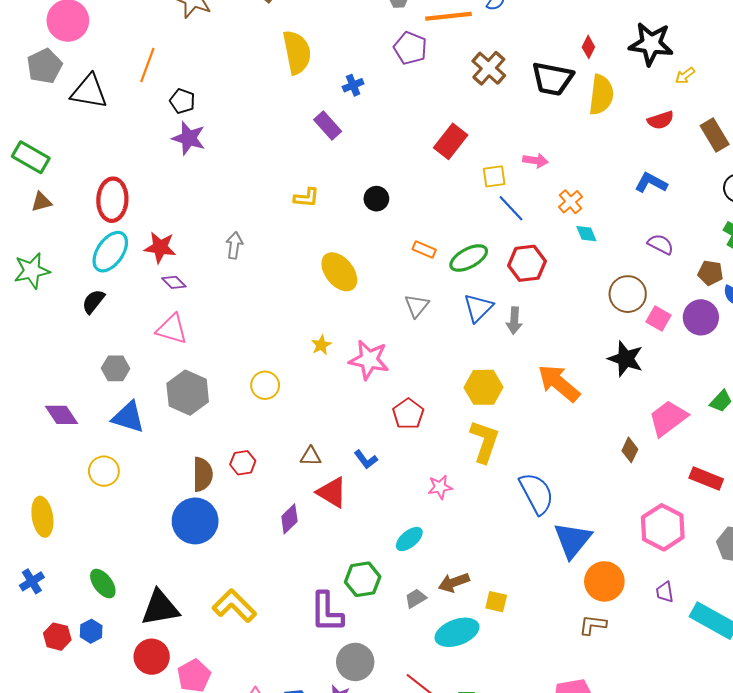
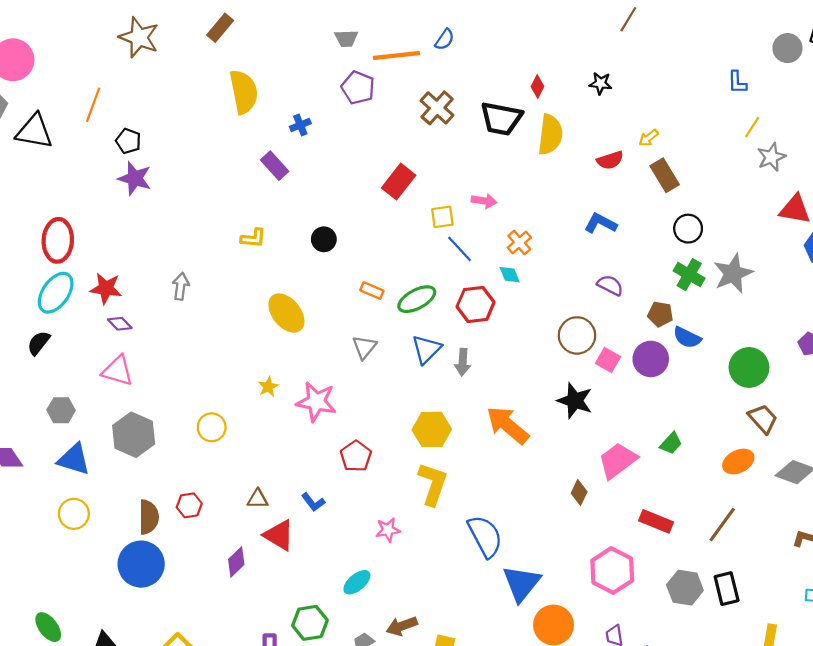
black star: (651, 44) -> (601, 83), size x0.5
yellow arrow: (685, 76) -> (649, 138), moved
cyan diamond: (586, 234) -> (510, 275), moved
yellow circle: (104, 471) -> (74, 514), moved

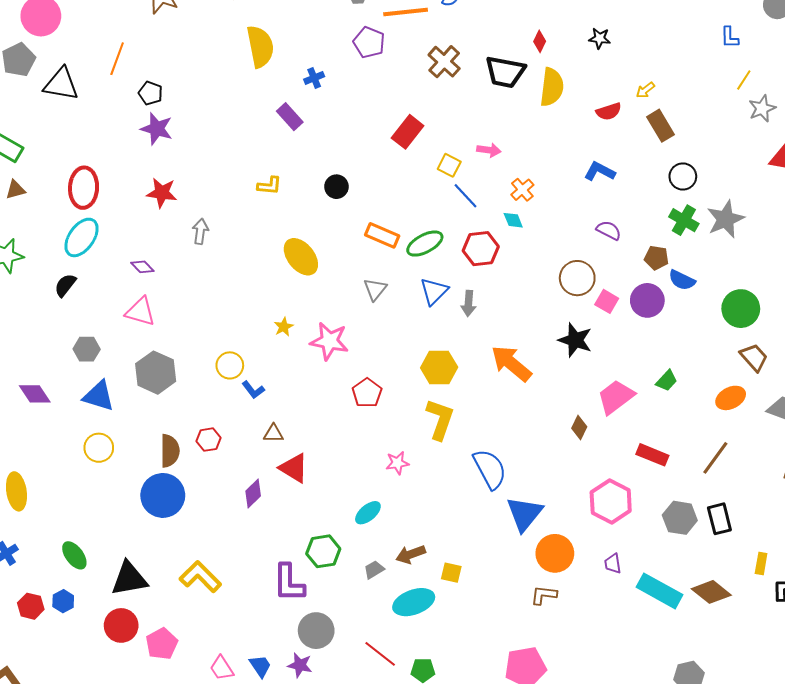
yellow square: (442, 217) -> (449, 165), turned 35
red star: (106, 288) -> (162, 193), moved
orange rectangle: (372, 291) -> (382, 235), size x1.5
blue L-shape: (313, 502) -> (253, 390), moved

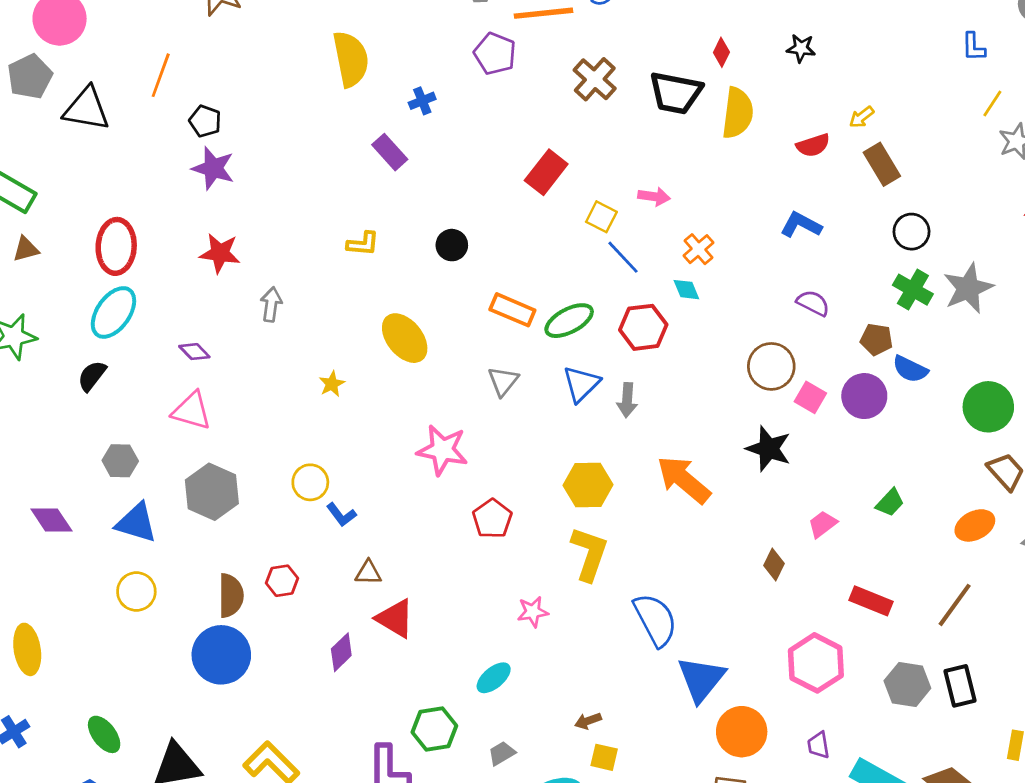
yellow star: (284, 327) -> (332, 384), moved
pink trapezoid: (616, 397) -> (823, 524), size x0.6
brown arrow: (411, 554) -> (588, 721), moved, size x0.7

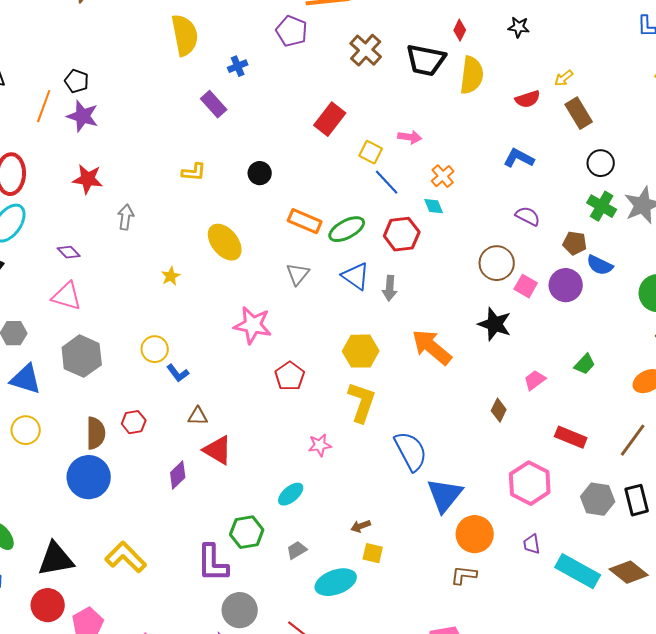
orange line: (161, 75) -> (44, 106), moved
blue triangle: (581, 384) -> (356, 276), turned -40

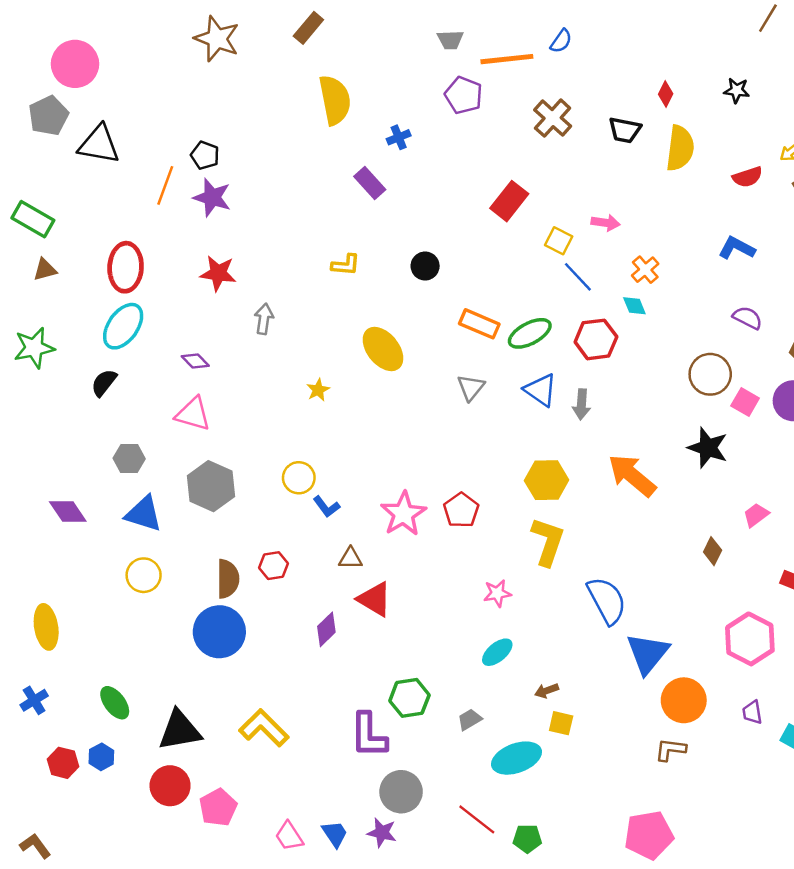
black trapezoid: (426, 60) -> (625, 130), size x0.7
pink star: (253, 325) -> (403, 514), moved, turned 30
cyan ellipse: (291, 494) -> (497, 652), moved

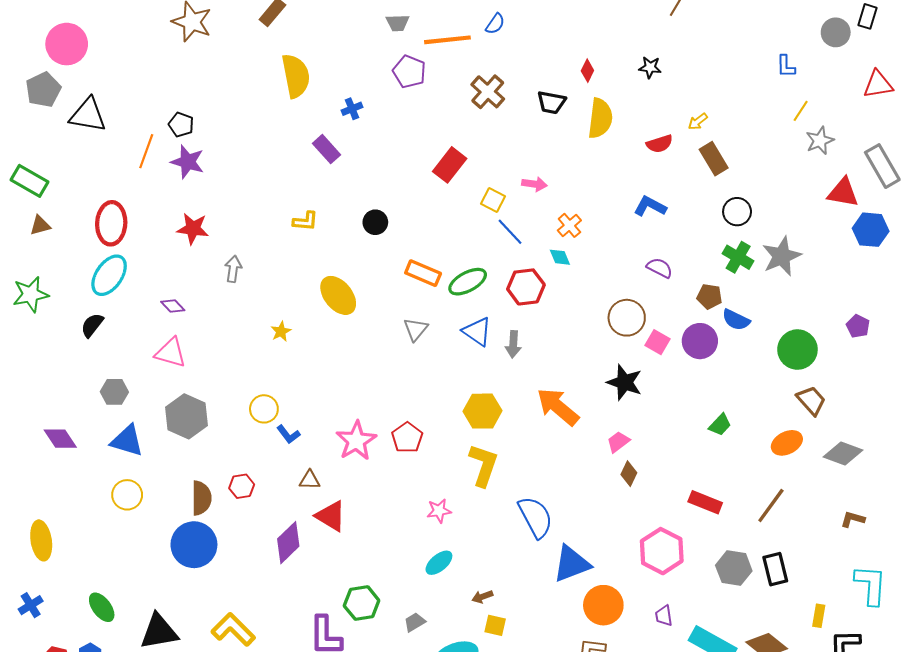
pink trapezoid: (756, 515) -> (618, 442), moved
purple diamond: (326, 629) -> (288, 543), size x1.4
blue triangle: (648, 653) -> (572, 564), turned 30

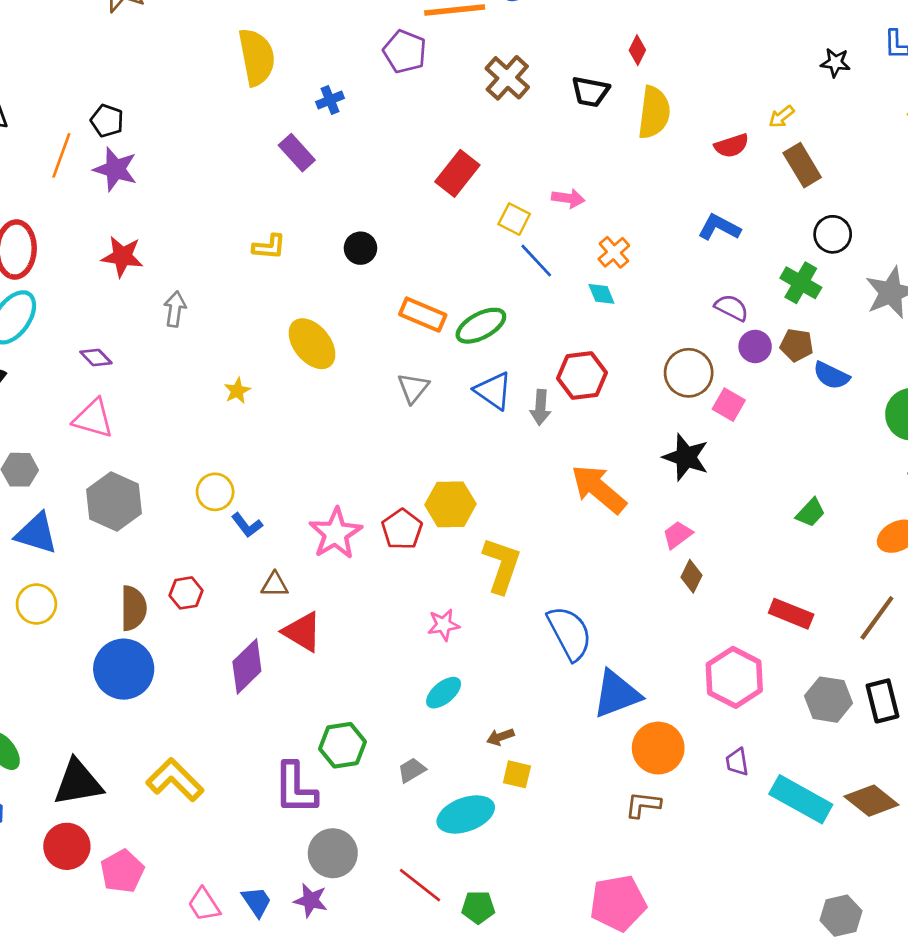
black star: (650, 67) -> (835, 63), moved
green cross: (738, 257) -> (801, 283), moved
red hexagon: (526, 287) -> (582, 376), moved
purple circle: (700, 341) -> (755, 346), moved, size x0.7
yellow hexagon: (482, 411) -> (450, 504), moved

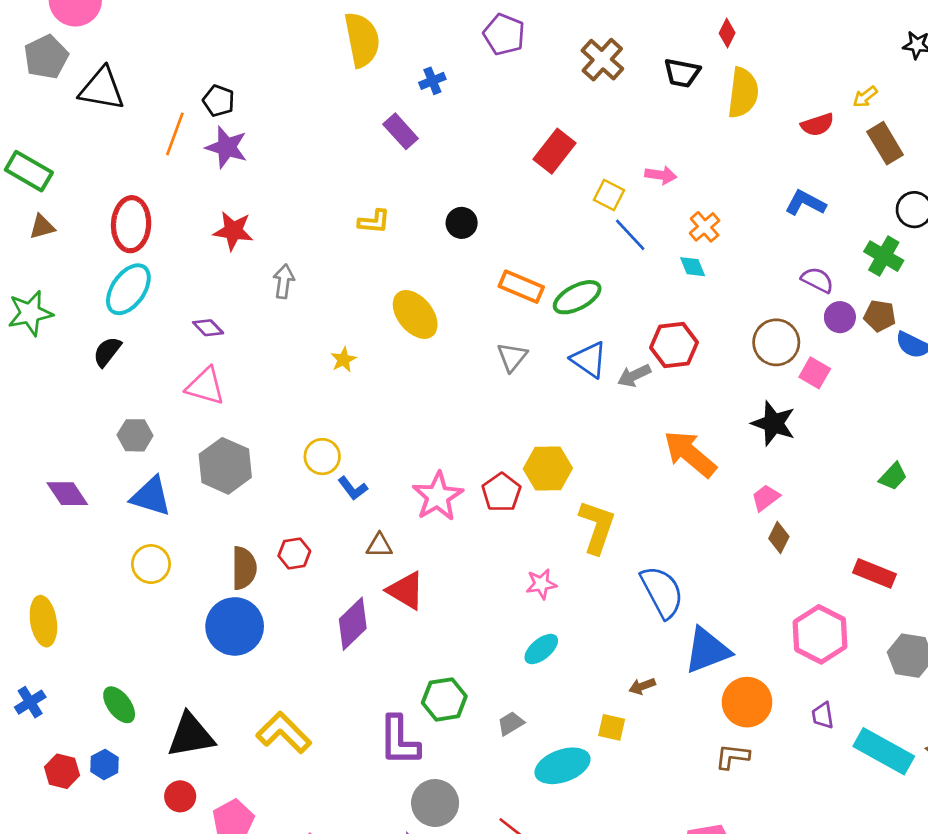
gray arrow: (540, 407) -> (634, 376), turned 60
brown arrow: (500, 737) -> (642, 686), moved
red circle: (67, 846) -> (180, 796), size x0.7

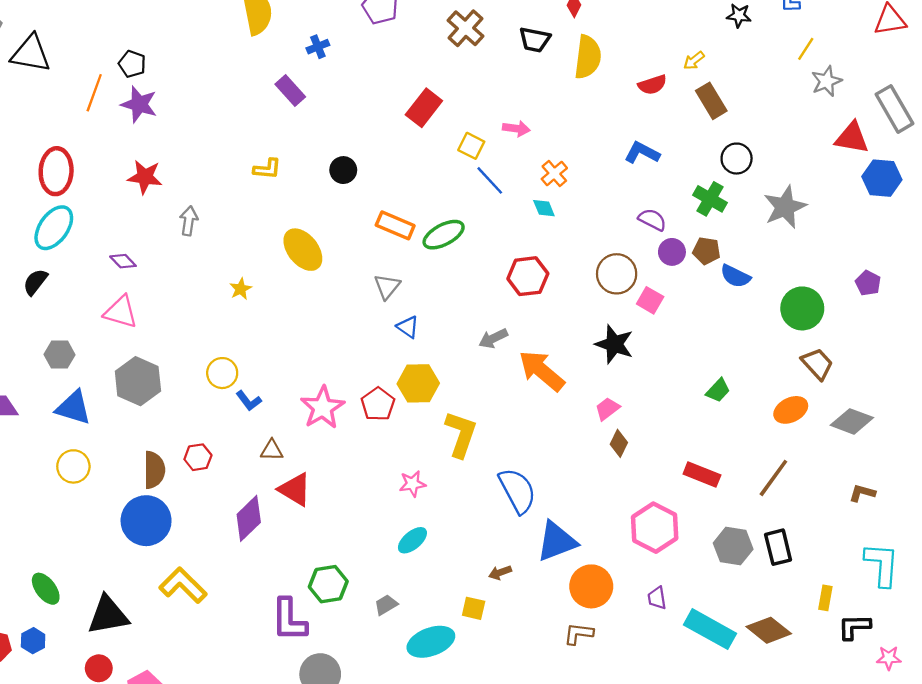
blue triangle: (589, 360) -> (408, 327), moved, size x0.7
gray arrow: (634, 376) -> (493, 338), moved
yellow L-shape: (284, 733) -> (183, 585), moved

